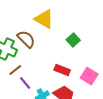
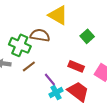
brown semicircle: (26, 39) -> (40, 35), turned -36
purple line: (25, 83) -> (50, 79), moved

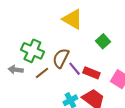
brown semicircle: (40, 35) -> (61, 58), moved, turned -72
purple line: (50, 79) -> (75, 69), moved

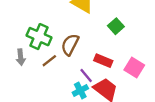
purple line: (75, 69) -> (86, 76), moved
gray arrow: (16, 70) -> (21, 57), turned -104

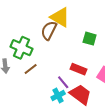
green square: (116, 26) -> (90, 39), turned -32
brown semicircle: (70, 45) -> (49, 30), moved

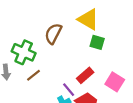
yellow triangle: (60, 17) -> (88, 19), moved
red rectangle: (78, 69) -> (85, 75), turned -63

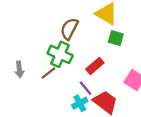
green cross: (24, 52) -> (60, 54), moved
red rectangle: (85, 75) -> (95, 66), moved

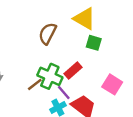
green cross: (60, 54) -> (50, 76), moved
brown line: (48, 73) -> (35, 84), moved

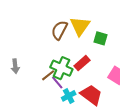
yellow triangle: (84, 19) -> (80, 26), moved, turned 35
purple line: (64, 92) -> (57, 83), moved

